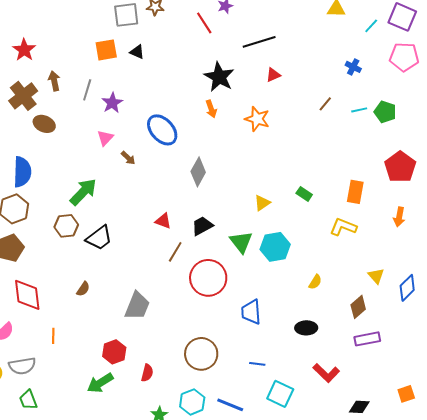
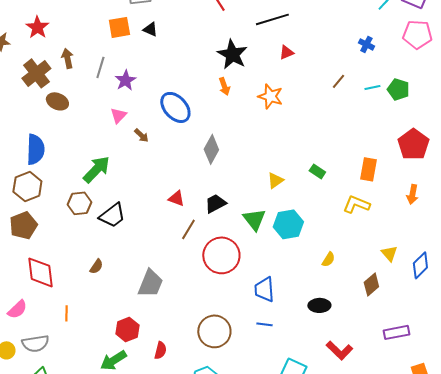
purple rectangle: (367, 339) -> (396, 332), moved
blue line: (257, 364) -> (264, 324), moved

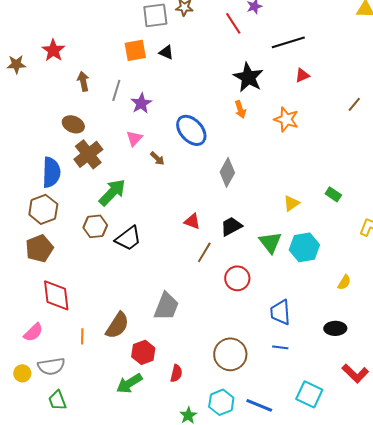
brown cross: (36, 73) -> (88, 154), moved
red circle: (221, 255) -> (237, 278), size x0.7
brown semicircle: (96, 266) -> (117, 325), moved, size x1.8

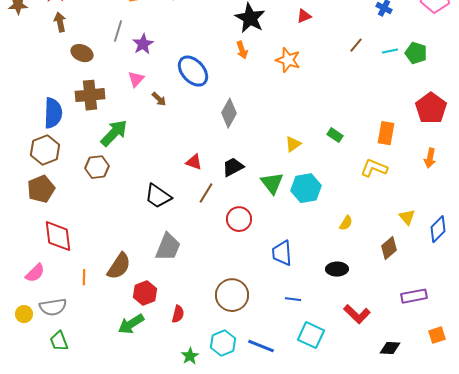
brown arrow: (83, 81) -> (60, 22), moved
brown ellipse: (73, 124) -> (82, 53), moved
brown cross: (88, 154) -> (90, 95), turned 32
black trapezoid: (128, 238) -> (158, 196), moved, turned 72
blue line: (280, 347) -> (293, 299), moved

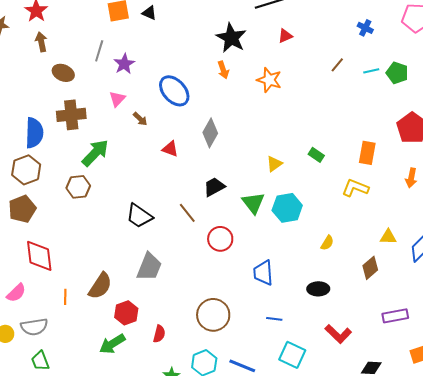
red triangle: (194, 162) -> (170, 149), moved
brown line: (206, 193) -> (187, 213), turned -70
yellow triangle: (407, 217) -> (388, 237), turned -48

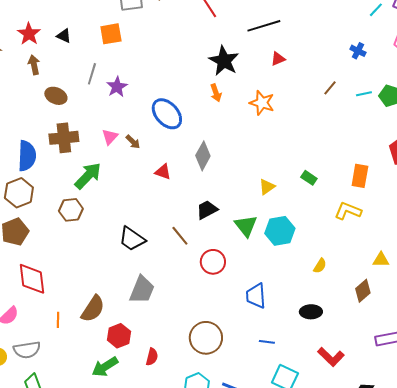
black triangle: (149, 13) -> (64, 36), moved
pink triangle: (117, 99) -> (110, 137), moved

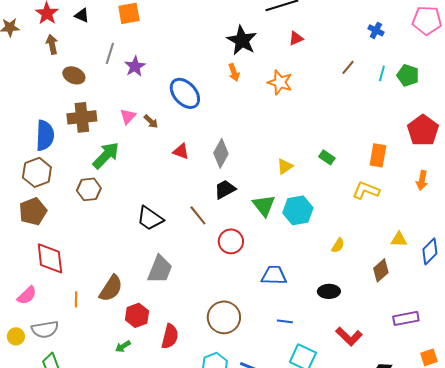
cyan line: (364, 94) -> (382, 73), turned -63
gray diamond: (203, 156) -> (221, 153), moved
blue trapezoid: (256, 296) -> (274, 275), turned 96
red semicircle: (152, 357) -> (170, 336), size x1.4
green arrow: (105, 367) -> (123, 346), size x0.6

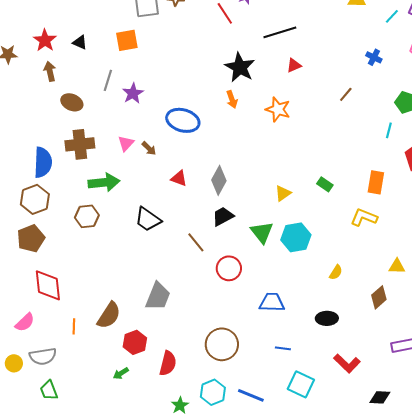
cyan line: (382, 73) -> (389, 130), moved
blue ellipse: (185, 93) -> (183, 120), turned -32
green arrow: (106, 155) -> (104, 182), turned 40
black trapezoid: (150, 218) -> (148, 219), moved

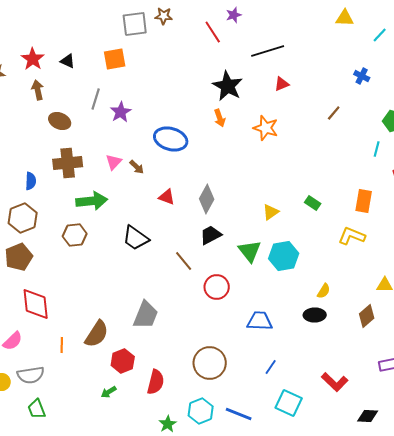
blue semicircle: (43, 162) -> (31, 181), size x0.6
black ellipse: (327, 318) -> (315, 315), moved
blue line: (283, 348) -> (271, 367), turned -63

